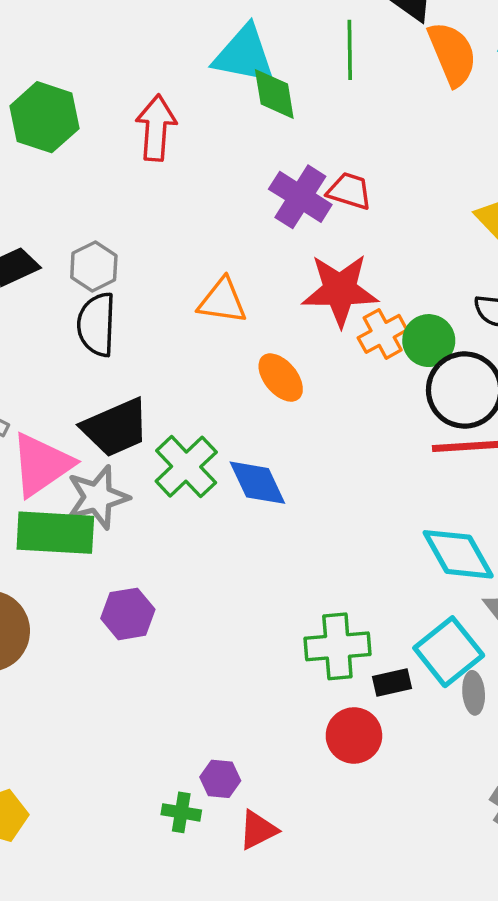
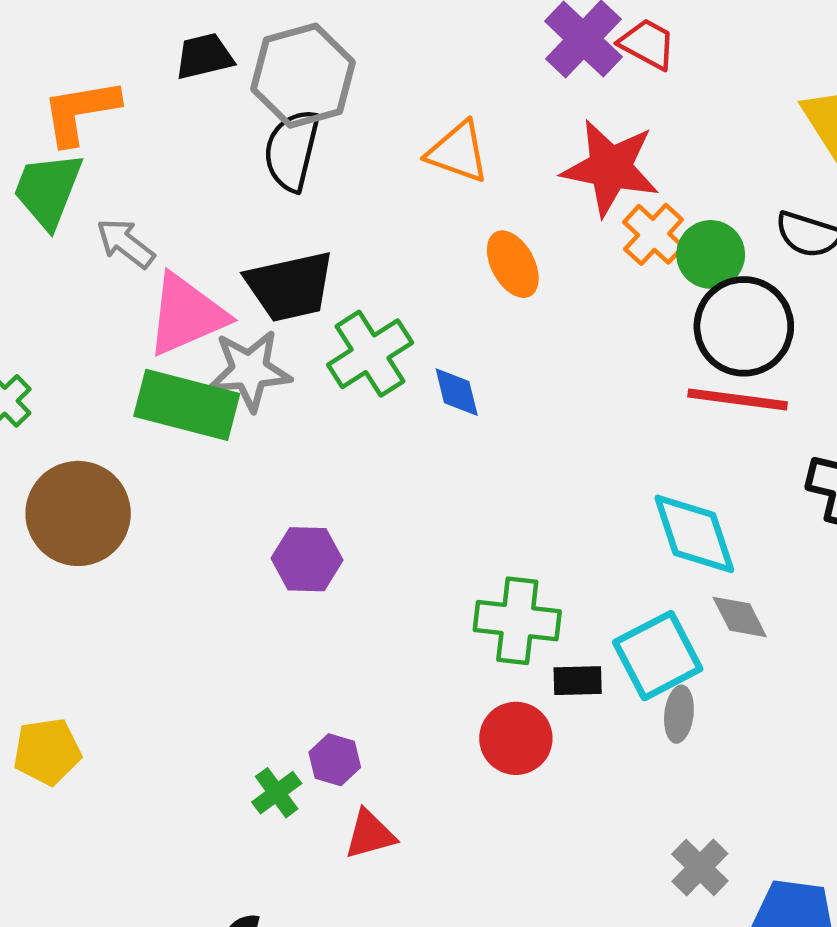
gray hexagon: (94, 266) -> (303, 76), size x1.6
orange cross: (383, 334) -> (654, 234), turned -30
blue diamond: (257, 483) -> (457, 392), size x0.7
purple hexagon: (128, 614) -> (307, 559), moved
green cross: (181, 812) -> (277, 793), turned 33

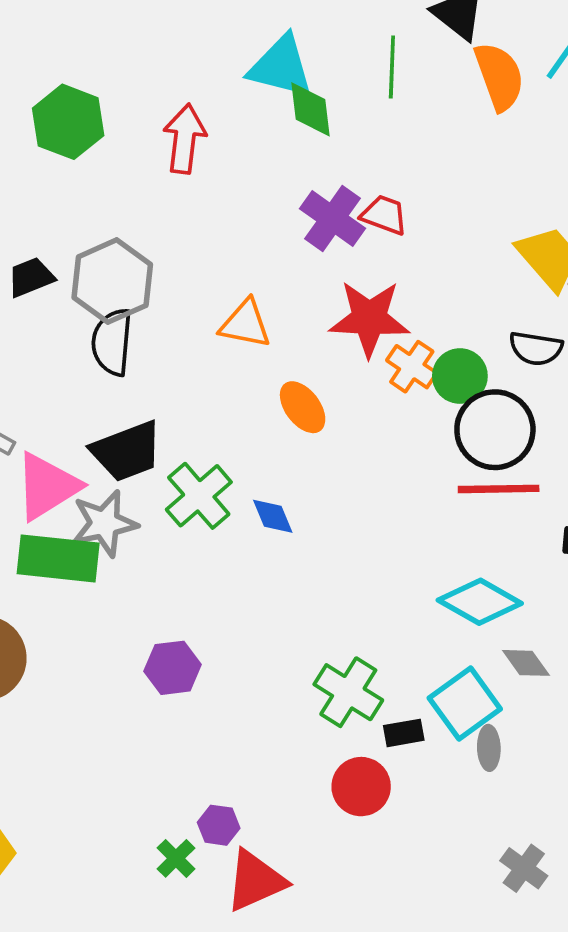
cyan diamond: (694, 534) -> (480, 602), turned -34
green cross: (517, 621) -> (348, 692), turned 34
red triangle: (370, 834) -> (255, 881), size x1.5

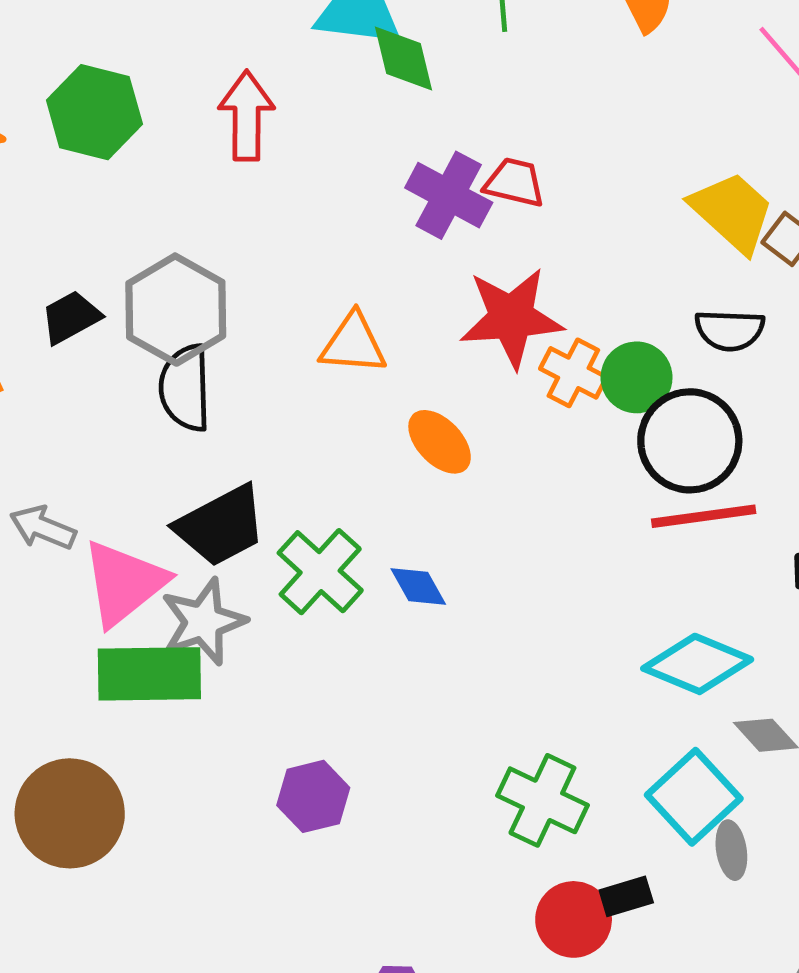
black rectangle: (404, 733) -> (626, 896), moved

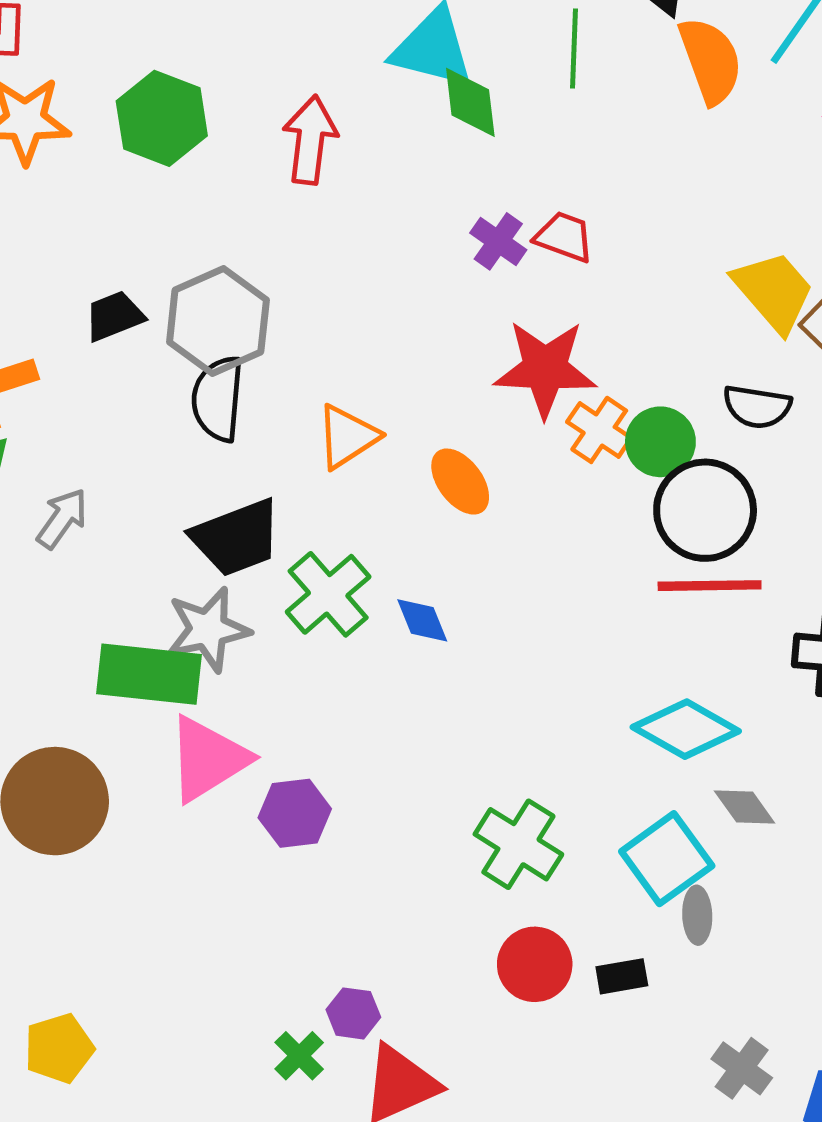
purple cross: (449, 195) -> (498, 241), size x0.7
orange triangle: (353, 344) -> (347, 437), moved, turned -44
gray arrow: (43, 528) -> (62, 519), turned 96
pink triangle: (124, 583) -> (208, 759), moved
black rectangle: (626, 896) -> (622, 976), moved

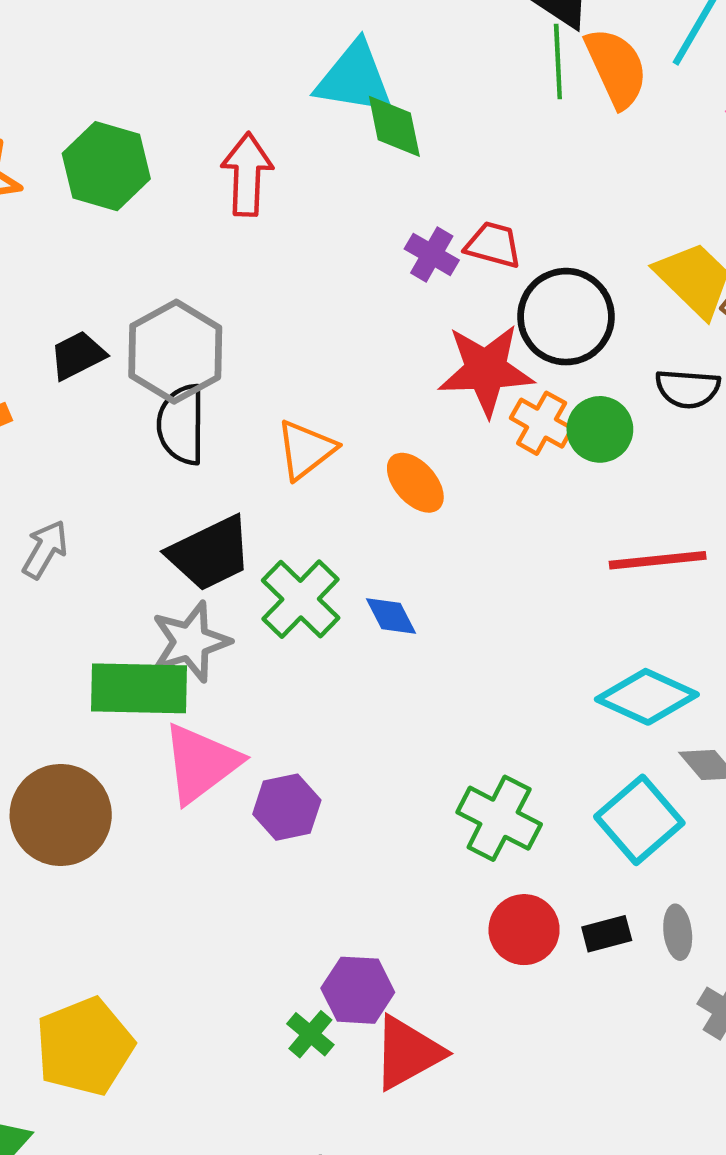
green line: (574, 48) -> (558, 61), moved
black circle: (705, 510) -> (566, 317), moved
gray ellipse: (697, 915) -> (678, 932), moved
purple hexagon: (353, 1013) -> (358, 990), size x1.4
yellow pentagon: (59, 1048) -> (85, 1047), size x1.5

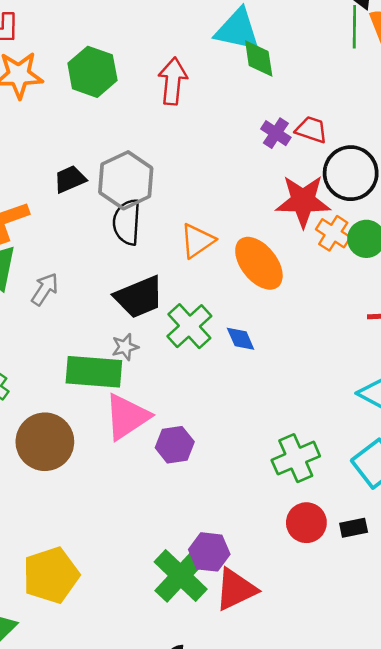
orange ellipse: (415, 483) -> (259, 263), size x1.5
gray star: (191, 642) -> (125, 347), size x0.6
green cross: (499, 818) -> (296, 458), turned 36
green cross: (310, 1034) -> (181, 576), size x2.0

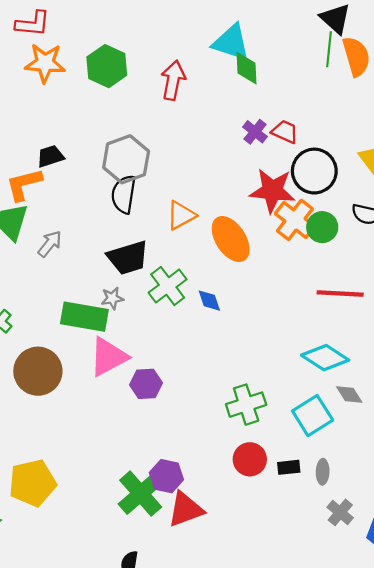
black trapezoid: (70, 179) -> (50, 156), moved
orange cross: (333, 233) -> (295, 220), size x1.4

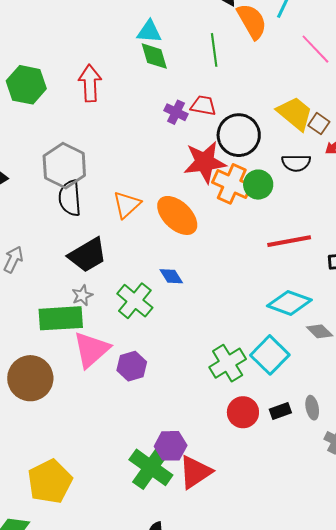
cyan triangle: (231, 43) -> (149, 32), moved, size x0.7
green line: (329, 49) -> (214, 50), moved
green cross: (168, 286) -> (135, 301), moved
cyan square: (313, 416) -> (270, 355), moved

